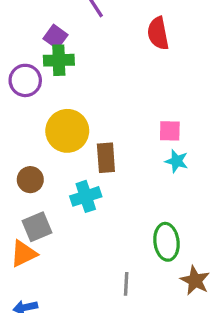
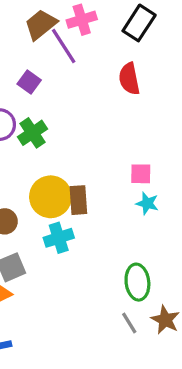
green cross: (59, 60) -> (32, 133), moved, turned -32
yellow circle: (67, 131) -> (51, 197), moved
gray line: (126, 284) -> (129, 323), moved, turned -35

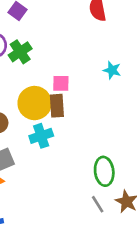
pink square: (141, 174) -> (61, 83), moved
cyan star: (147, 203) -> (112, 70), moved

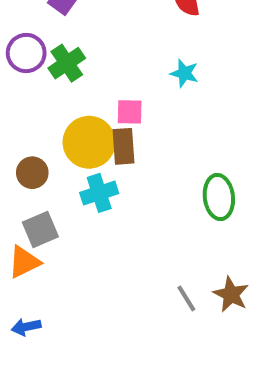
cyan star: (112, 70) -> (184, 73), moved
green ellipse: (104, 171) -> (219, 197), moved

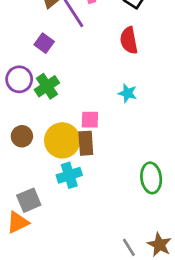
brown circle: (32, 173) -> (22, 136), moved

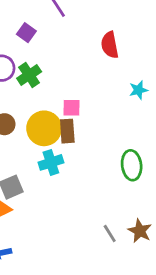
red semicircle: (129, 40) -> (110, 45), moved
cyan star: (127, 93) -> (138, 90), moved, turned -30

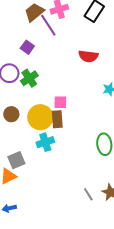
red semicircle: (110, 45) -> (88, 56), turned -72

